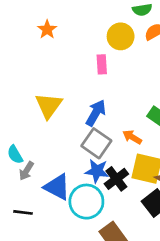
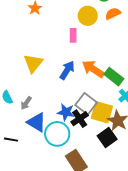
orange arrow: (132, 137) -> (93, 69), moved, size x1.6
gray square: (96, 143) -> (86, 104), moved
gray arrow: (26, 171) -> (26, 103), moved

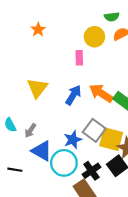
blue star: (66, 112) -> (73, 140), turned -30
black cross: (80, 119) -> (91, 171), moved

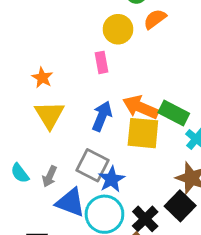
orange star: (38, 30) -> (42, 78), moved
gray square: (94, 130) -> (92, 165), moved
yellow square: (111, 139) -> (143, 133), moved

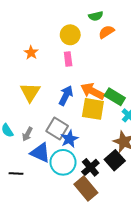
yellow circle: (118, 29) -> (70, 35), moved
orange star: (42, 78) -> (31, 53), moved

